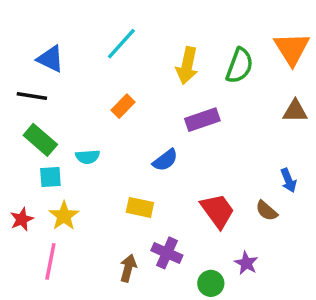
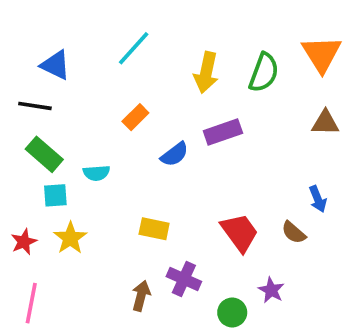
blue semicircle: (165, 160) -> (175, 154), moved
pink line: (50, 261) -> (31, 303), moved

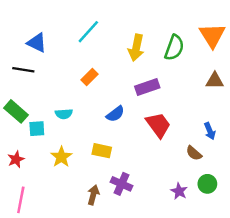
green rectangle: (44, 154) -> (16, 111), moved
blue semicircle: (175, 154) -> (115, 114), moved
red trapezoid: (240, 232) -> (158, 125), moved
yellow star: (70, 238) -> (61, 157), moved
green circle: (232, 312) -> (207, 184), moved

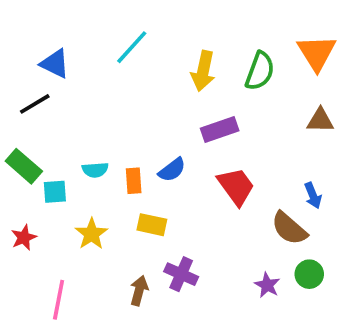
black line: (23, 70) -> (35, 104), turned -40
orange rectangle: (90, 77) -> (134, 181), moved, turned -49
brown semicircle: (194, 153) -> (289, 228), size x1.5
pink line: (21, 200) -> (59, 300), moved

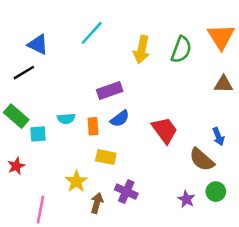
purple rectangle: (220, 130) -> (110, 90), moved
yellow star: (91, 234) -> (76, 181), moved

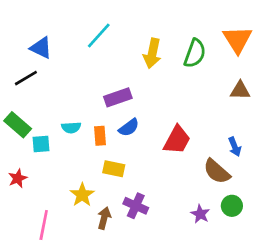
red trapezoid: (165, 130) -> (177, 140), turned 64

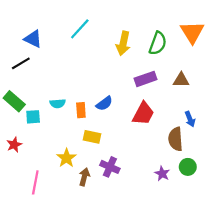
brown triangle: (240, 90) -> (181, 80), moved
purple rectangle: (118, 97) -> (145, 79), moved
brown semicircle: (217, 171) -> (176, 139), turned 45

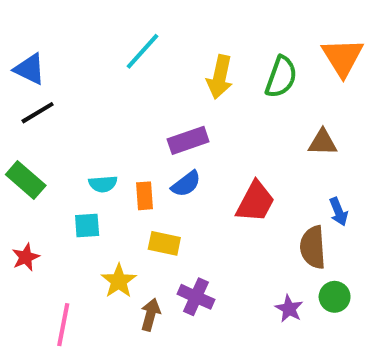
blue triangle: (33, 39) -> (30, 69), moved
purple rectangle: (145, 79) -> (188, 140), moved
cyan square: (33, 117) -> (87, 226), moved

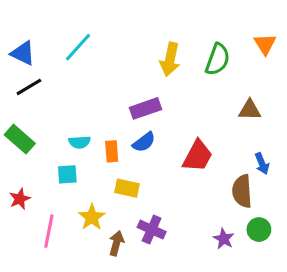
cyan line: (142, 51) -> (78, 47), moved
orange triangle: (342, 57) -> (265, 44), size x0.7
pink line: (63, 325) -> (49, 231), moved

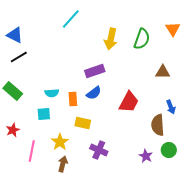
cyan line: (78, 47) -> (71, 19), moved
brown arrow: (116, 243) -> (63, 164), moved

